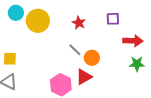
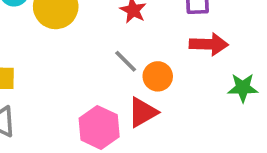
red arrow: (133, 41) -> (209, 44), moved

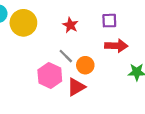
pink hexagon: (99, 127) -> (50, 76), moved

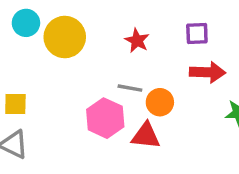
gray line: (66, 56) -> (130, 88), turned -35
red triangle: (76, 87) -> (146, 136), turned 36

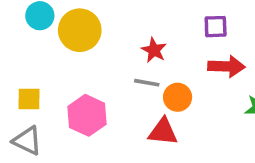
red star: (137, 41) -> (154, 50), moved
pink hexagon: (105, 118) -> (87, 115), moved

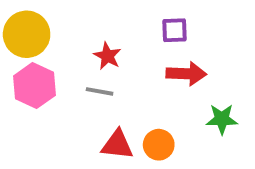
orange circle: (178, 97) -> (159, 145), moved
pink hexagon: (87, 115) -> (34, 86), moved

